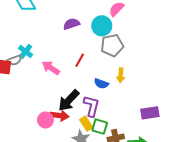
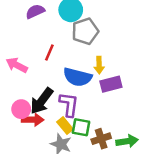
blue semicircle: (101, 84) -> (77, 77), size x1.6
purple rectangle: (150, 113) -> (111, 84), moved
pink circle: (45, 120) -> (21, 109), moved

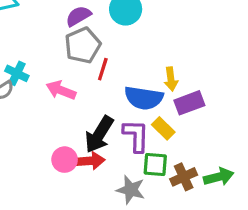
gray pentagon: (85, 31) -> (83, 45), moved
pink circle: (21, 109) -> (65, 160), moved
yellow rectangle: (65, 126) -> (163, 128), moved

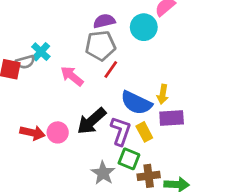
red arrow: (90, 161) -> (32, 133), moved

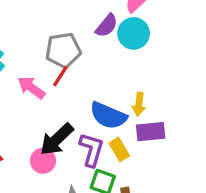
purple semicircle: (104, 21) -> (107, 26), moved, turned 145
cyan circle: (144, 27) -> (134, 33), moved
red line: (111, 69) -> (60, 76), moved
pink circle: (58, 132) -> (43, 161), moved

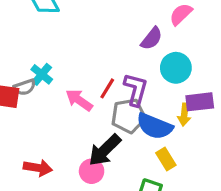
cyan circle: (134, 33) -> (176, 68), moved
gray pentagon: (63, 50) -> (128, 116), moved
purple rectangle: (151, 132) -> (200, 102), moved
purple L-shape: (92, 150) -> (136, 89), moved

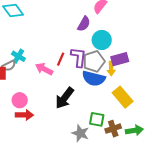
gray pentagon: (128, 116) -> (94, 61), moved
yellow rectangle: (166, 159) -> (123, 97), moved, size x1.5
pink circle: (92, 171) -> (20, 100), moved

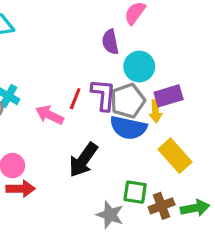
purple semicircle: (84, 24) -> (110, 42), turned 140

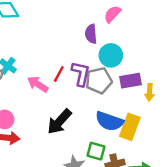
yellow arrow: (156, 111) -> (150, 92), moved
blue semicircle: (128, 128) -> (109, 121), moved
yellow rectangle: (175, 156) -> (130, 127), turned 55

